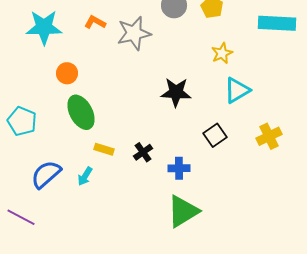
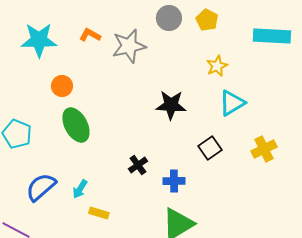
yellow rectangle: (104, 149) -> (99, 213), moved

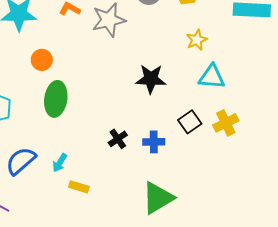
cyan triangle: (232, 103) -> (212, 77), turned 36
green ellipse: (76, 125) -> (56, 99), turned 36
yellow cross: (264, 149) -> (226, 123), moved
blue cross: (174, 181) -> (154, 142), moved

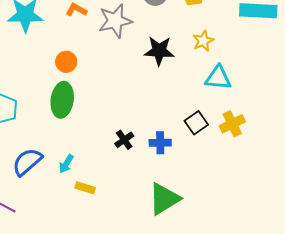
orange circle: (42, 60) -> (66, 62), moved
black star: (151, 79) -> (159, 51), moved

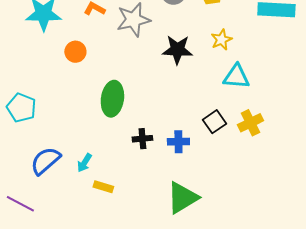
orange circle: (66, 62) -> (75, 52), moved
green ellipse: (62, 100) -> (112, 99), moved
black cross: (124, 140) -> (142, 139), turned 30

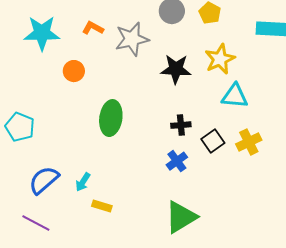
yellow star: (221, 40) -> (220, 59), size x1.4
black cross: (142, 139) -> (181, 125), moved
blue cross: (178, 142) -> (177, 161), turned -35
purple line: (20, 204) -> (36, 223), moved

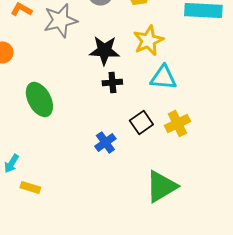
green ellipse: (111, 118) -> (39, 99), turned -36
black cross: (181, 125) -> (112, 82), moved
green triangle: (181, 217) -> (161, 186), moved

